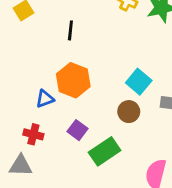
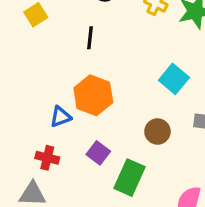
cyan square: (139, 82) -> (174, 79), moved
green rectangle: (105, 151) -> (130, 178), turned -32

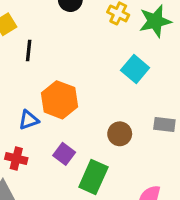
black line: (90, 38) -> (29, 50), moved
cyan square: (174, 79) -> (135, 69), moved

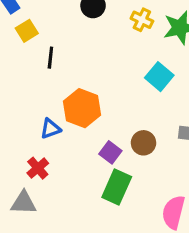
purple square: (64, 154) -> (110, 152), moved
red cross: (16, 159) -> (38, 168), turned 35

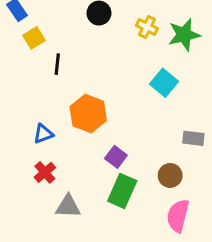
blue triangle: (50, 129) -> (43, 134), moved
brown circle: (144, 143) -> (170, 175), moved
gray triangle: (24, 203) -> (68, 206), moved

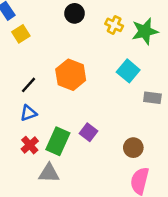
black line: (57, 64) -> (28, 85), moved, turned 36
orange hexagon: (88, 114) -> (71, 75), moved
gray rectangle: (193, 138) -> (152, 98), moved
green rectangle: (122, 191) -> (58, 141), moved

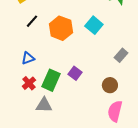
cyan square: (128, 71) -> (94, 25), moved
black line: (28, 85) -> (32, 21), moved
gray rectangle: (152, 98) -> (121, 55), moved, turned -56

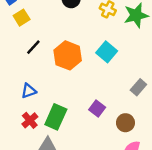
purple square: (75, 73) -> (97, 109), moved

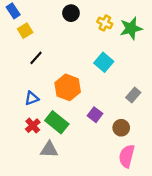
orange hexagon: (68, 55) -> (68, 87), moved
green rectangle: (56, 117) -> (57, 122), turned -75

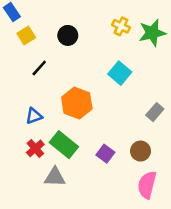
black circle: (71, 13) -> (68, 35), moved
purple square: (95, 115) -> (105, 154), moved

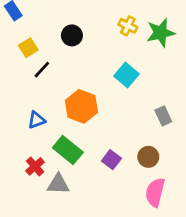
yellow square: (26, 35) -> (28, 48), moved
gray rectangle: (155, 112) -> (163, 116), turned -66
red cross: (35, 148) -> (35, 166), moved

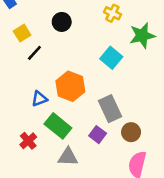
green star: (161, 33) -> (142, 36), moved
gray rectangle: (163, 116) -> (110, 109), moved, size x1.5
blue triangle: (36, 120) -> (39, 99), moved
gray triangle: (58, 184) -> (68, 157), moved

